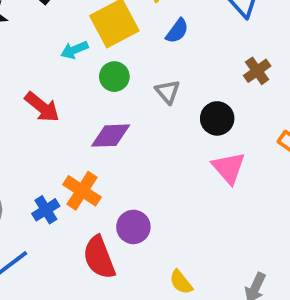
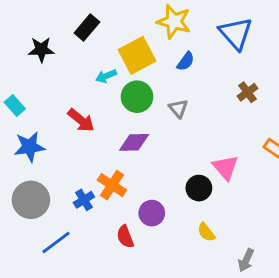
green circle: (114, 77) -> (137, 97), size x1.4
black circle: (217, 118) -> (199, 188), moved
red semicircle: (99, 257) -> (125, 237), size x0.7
yellow semicircle: (181, 282) -> (206, 232), moved

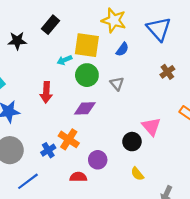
yellow square: (137, 55) -> (87, 45), turned 36
red arrow: (81, 120) -> (46, 92), turned 54
red semicircle: (125, 237) -> (78, 177), turned 112

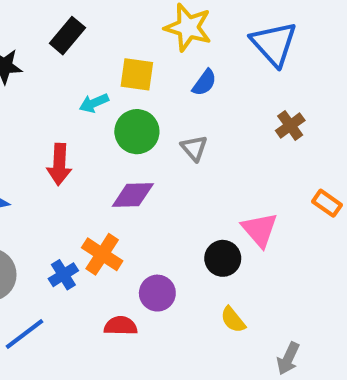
yellow square: (87, 45) -> (137, 74), size x0.7

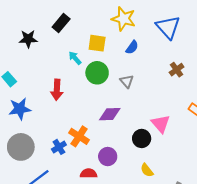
cyan arrow: (94, 103) -> (75, 58), turned 72
purple diamond: (133, 195) -> (110, 114), moved

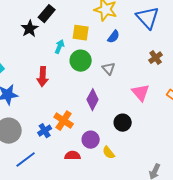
black star: (28, 39) -> (30, 29), moved, turned -30
cyan arrow: (75, 58) -> (60, 47), turned 64
purple diamond: (110, 114) -> (93, 100), turned -60
pink triangle: (161, 124) -> (141, 93), moved
yellow semicircle: (147, 170) -> (109, 153), moved

